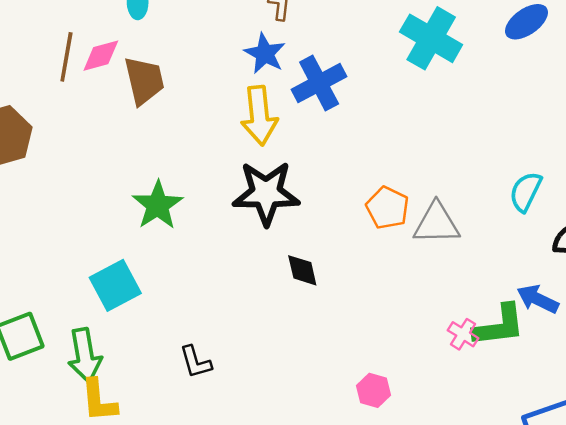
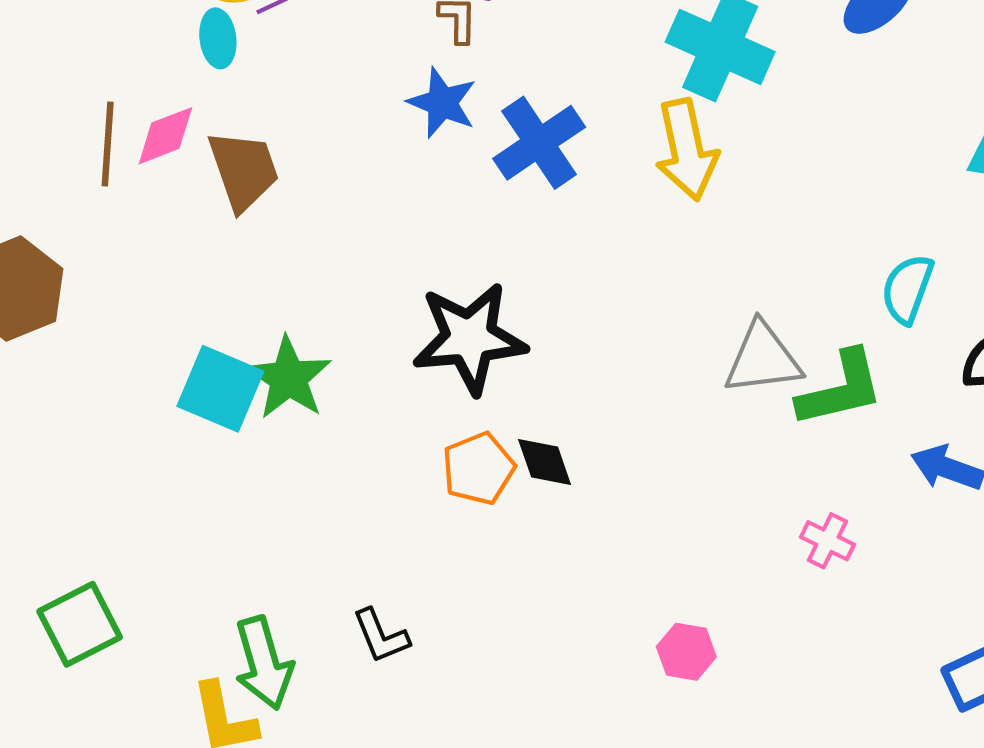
yellow arrow: (259, 116) -> (687, 150), moved
orange pentagon: (387, 208) -> (478, 469), moved, turned 30
cyan square: (115, 285) -> (220, 389), moved, turned -33
green L-shape: (499, 326) -> (841, 389), moved
green arrow: (85, 355) -> (264, 663), moved

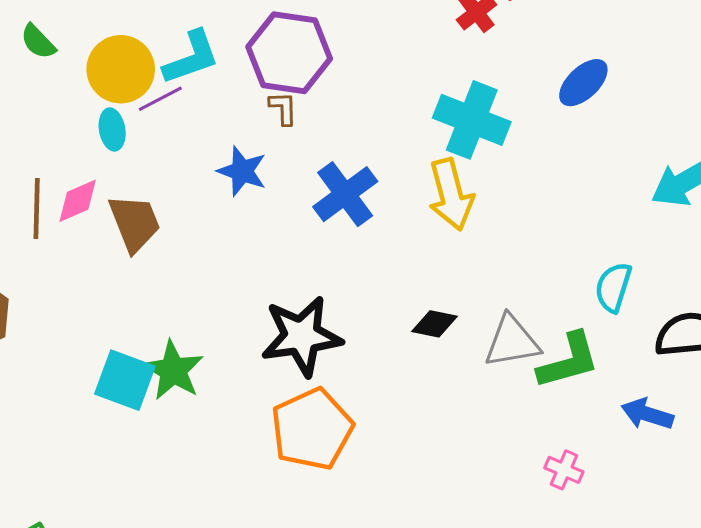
blue star: (442, 103) -> (242, 171), moved
black diamond: (545, 462) -> (435, 324), moved, turned -57
orange pentagon: (478, 469) -> (312, 429), size x1.6

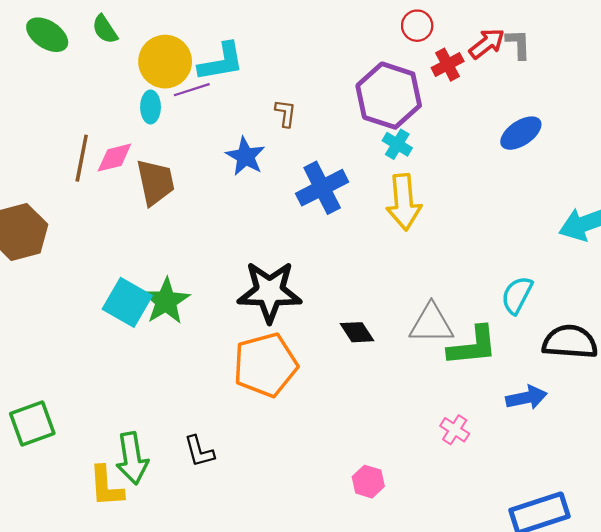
purple hexagon: (289, 53) -> (389, 96), moved
cyan cross: (472, 120) -> (397, 144), moved, size x0.5
black diamond: (435, 324) -> (357, 332), moved, turned 36
blue arrow: (647, 414) -> (526, 398), turned 141

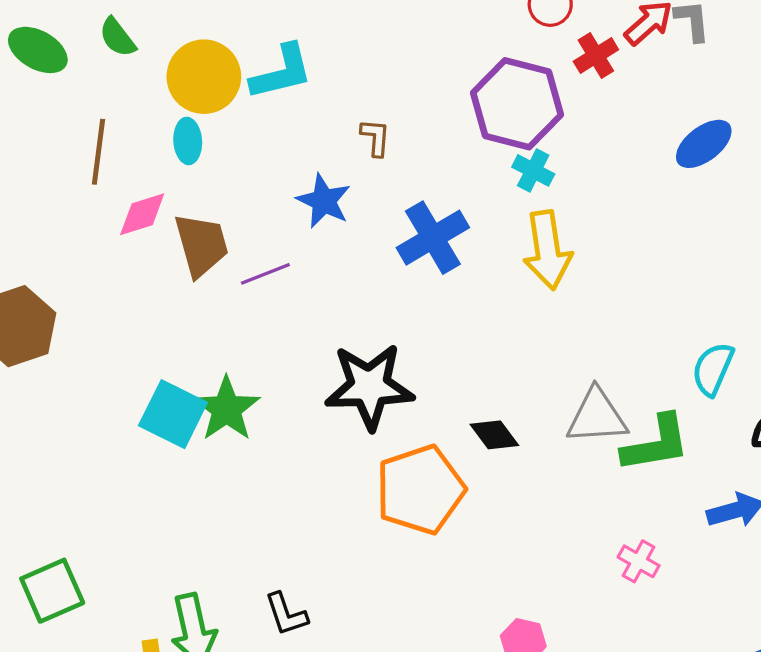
purple line: (192, 90) -> (265, 274), moved
brown line: (82, 158) -> (98, 152), moved
orange pentagon: (265, 365) -> (420, 490), moved

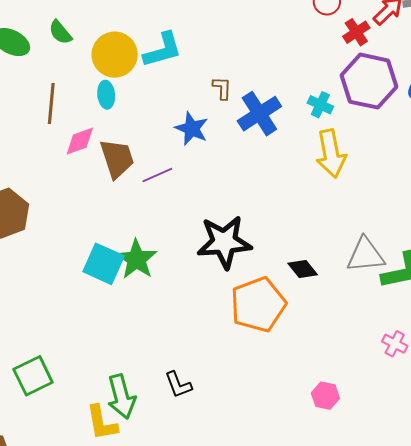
purple hexagon: (517, 104) -> (369, 81), moved
blue cross: (433, 238) -> (259, 114), moved

